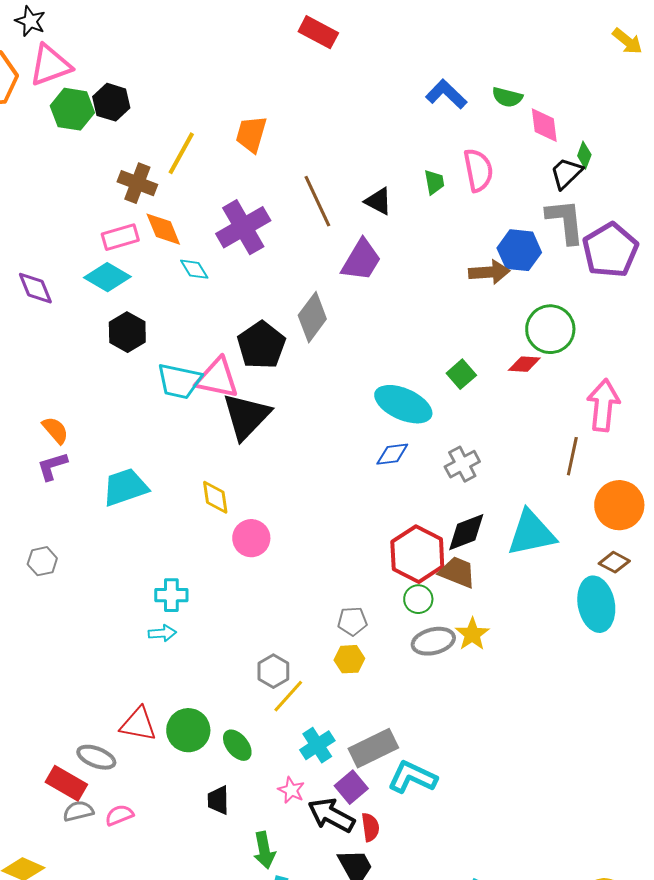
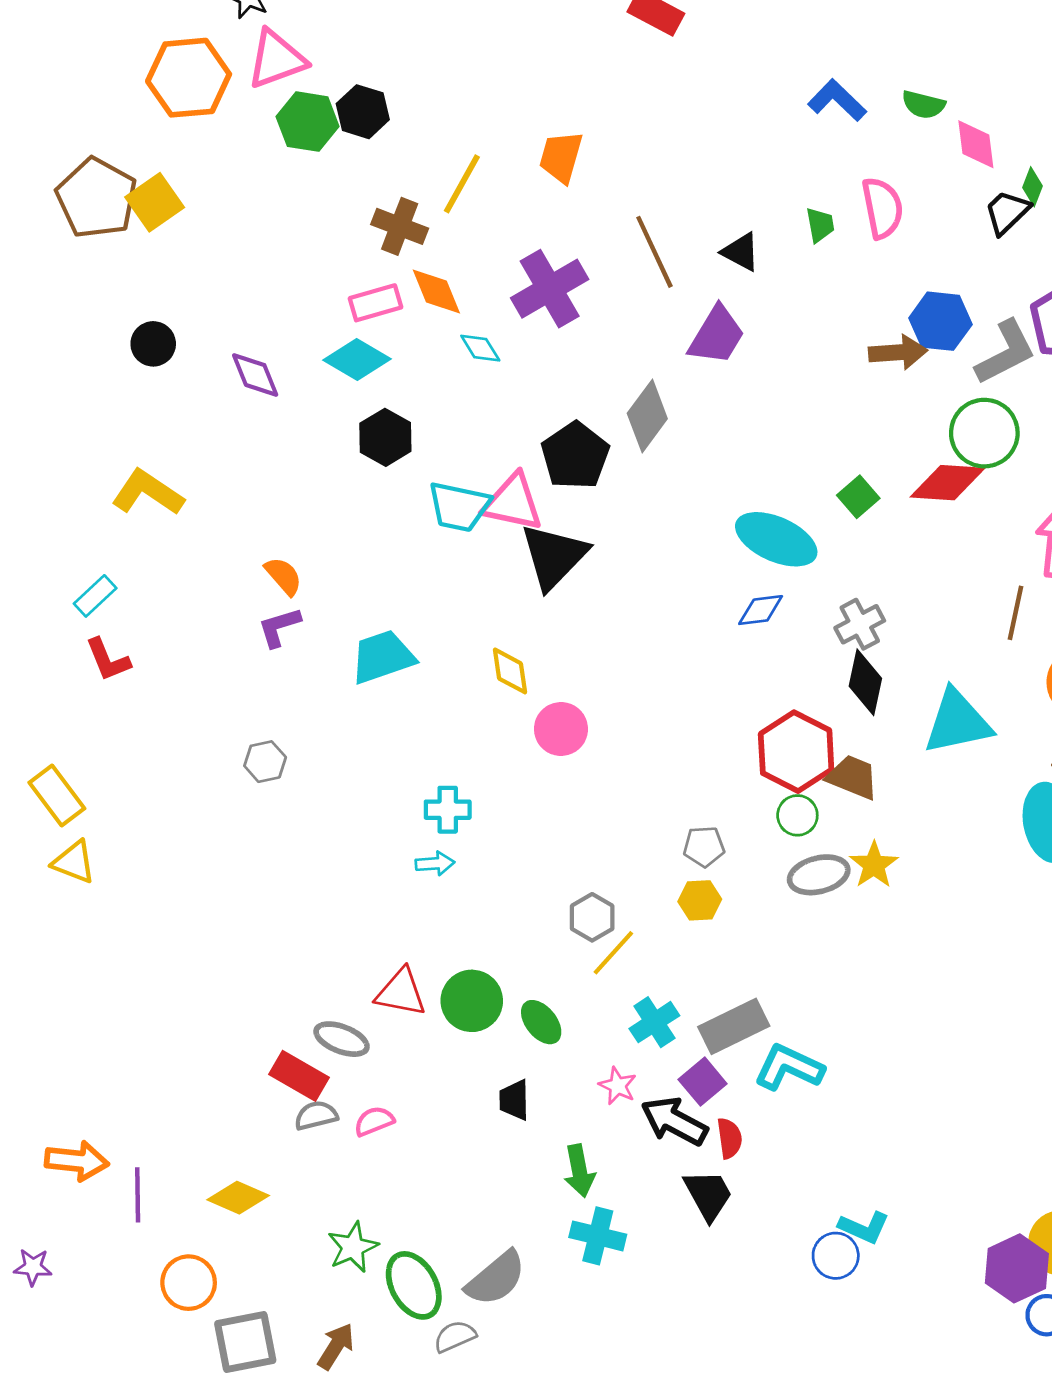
gray L-shape: (565, 221) -> (1006, 352), moved, turned 69
red diamond: (524, 364) -> (948, 483), size x1.6
black diamond: (466, 532) -> (865, 682), moved, turned -57

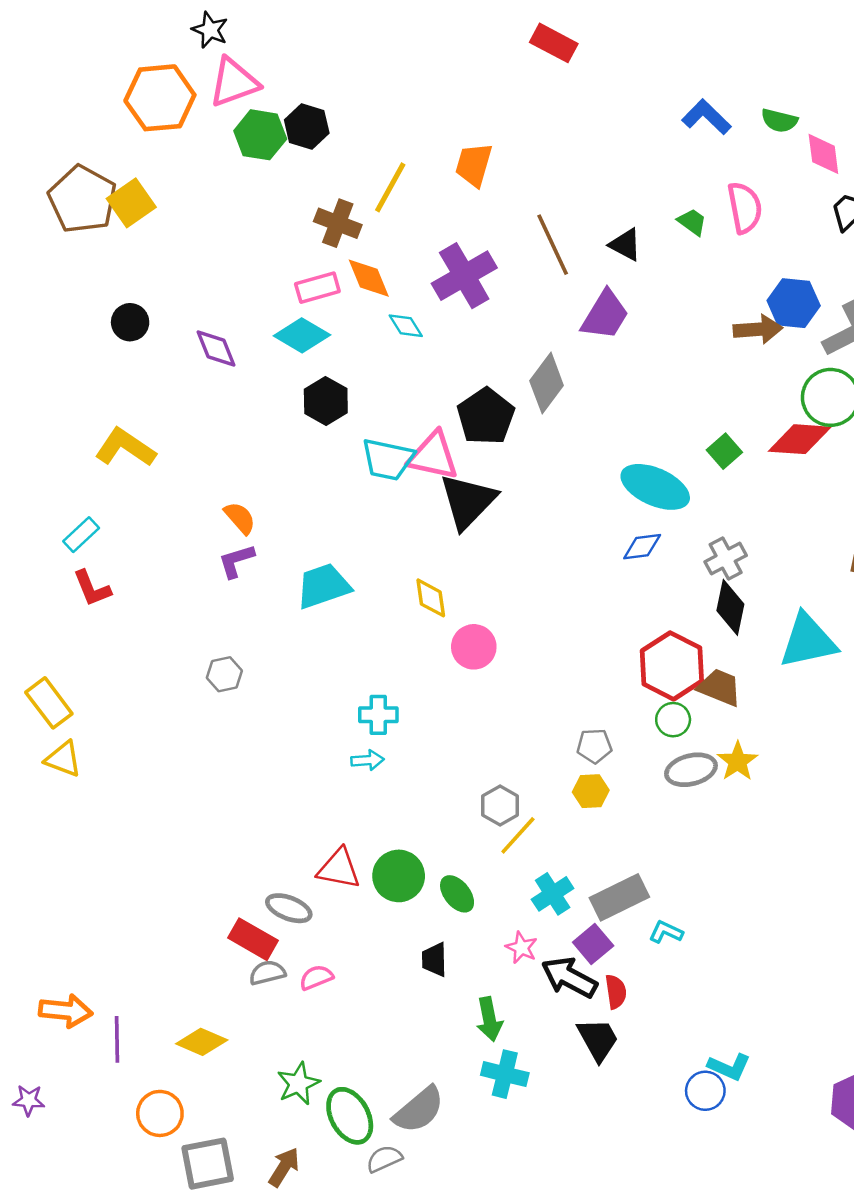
green trapezoid: (820, 225) -> (692, 222), turned -44
cyan L-shape: (789, 1067) -> (666, 932), size x0.6

